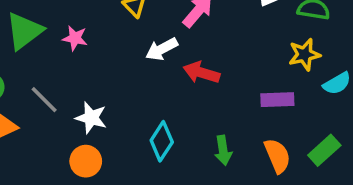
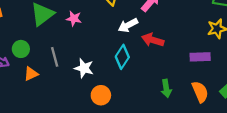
gray line: (44, 100) -> (55, 57), turned 30
cyan diamond: (162, 141) -> (122, 57), moved
orange circle: (86, 161) -> (101, 95), moved

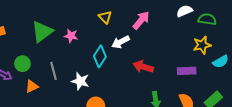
red arrow: (153, 40) -> (143, 67), moved
cyan diamond: (122, 57) -> (100, 56), moved

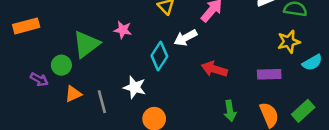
green triangle: (42, 32) -> (86, 44), moved
gray line: (53, 71) -> (102, 102), moved

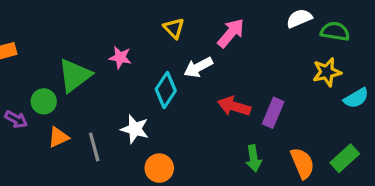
purple rectangle: (269, 74) -> (273, 113), moved, turned -65

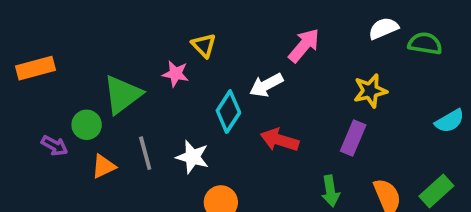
yellow triangle: (174, 28) -> (204, 45), moved
yellow star: (327, 72) -> (370, 91), moved
red arrow: (234, 106) -> (279, 140), moved
gray line: (94, 147) -> (145, 153), moved

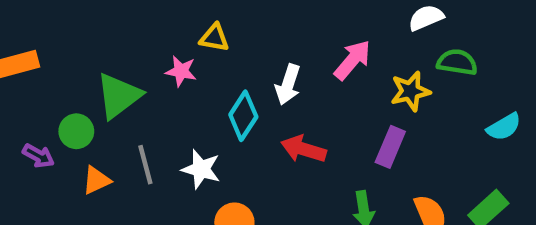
green semicircle: (425, 43) -> (457, 62), moved
yellow triangle: (204, 45) -> (214, 38), turned -36
pink arrow: (304, 45) -> (352, 60), moved
white arrow: (266, 85) -> (288, 85), turned -44

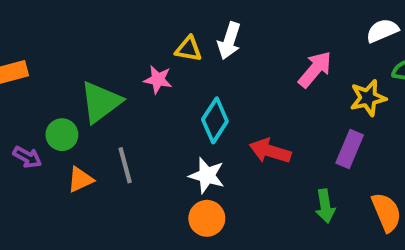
white arrow: (288, 85) -> (229, 41), moved
white star: (201, 169) -> (207, 175), moved

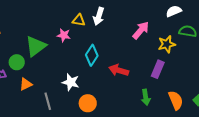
gray line: (125, 165) -> (48, 101), moved
white star: (207, 175) -> (71, 82), moved

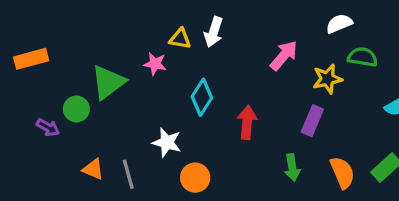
red arrow: (119, 70) -> (247, 122), turned 78
orange triangle: (26, 84) -> (93, 169), moved, turned 48

